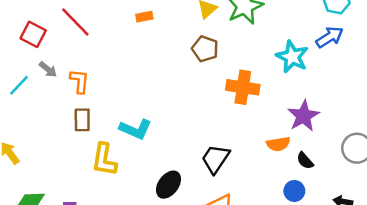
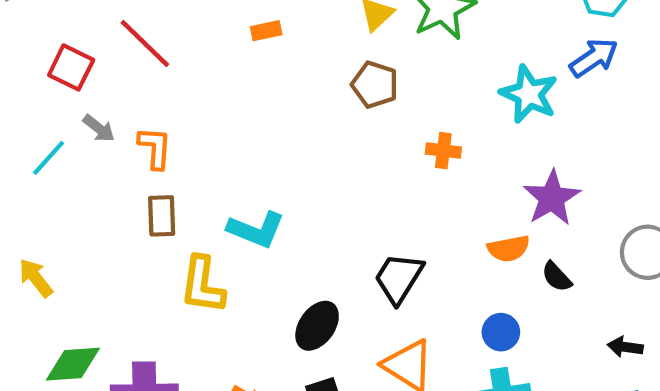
orange cross: (243, 87) -> (443, 151), size x0.6
blue circle: (294, 191) -> (501, 332), moved

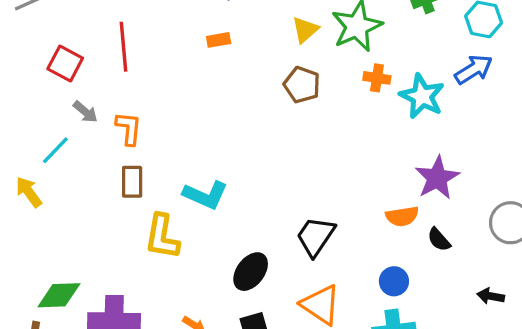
red line: (145, 44) -> (124, 47), turned 39
orange cross: (443, 151) -> (377, 78), moved
cyan line: (49, 158) -> (55, 150), moved
yellow arrow: (36, 278) -> (29, 192), moved

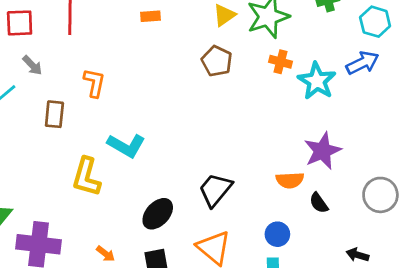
red square: (65, 63) -> (20, 23), turned -36
orange L-shape: (129, 128) -> (94, 83), moved
brown rectangle: (132, 182) -> (54, 114), moved

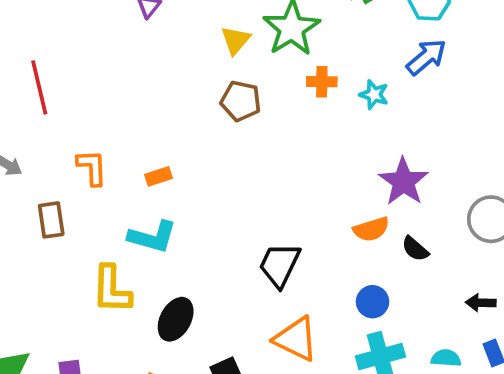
orange rectangle: (151, 16) -> (158, 176), moved
cyan star: (317, 81) -> (374, 95), size x0.6
black ellipse: (158, 214) -> (176, 319), moved

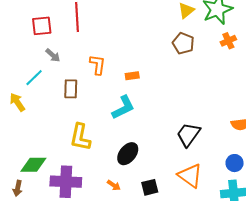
orange cross: (322, 82) -> (228, 41), turned -35
cyan L-shape: (152, 237) -> (123, 107), turned -52
yellow L-shape: (112, 289) -> (80, 137), moved

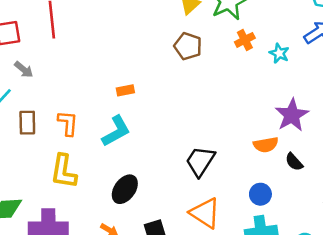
orange L-shape: (98, 65) -> (68, 123), moved
brown rectangle: (71, 89) -> (27, 123), moved

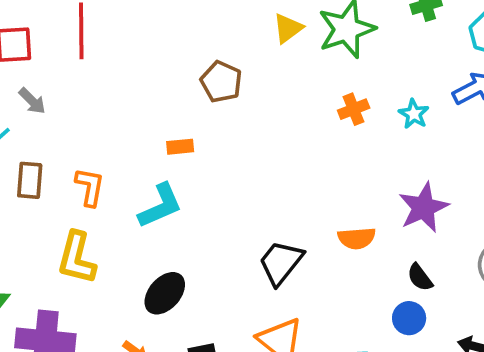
orange cross: (245, 40) -> (354, 109), moved
brown pentagon: (188, 46) -> (221, 82), moved
orange semicircle: (266, 145) -> (357, 238), moved
blue circle: (260, 194) -> (409, 318), moved

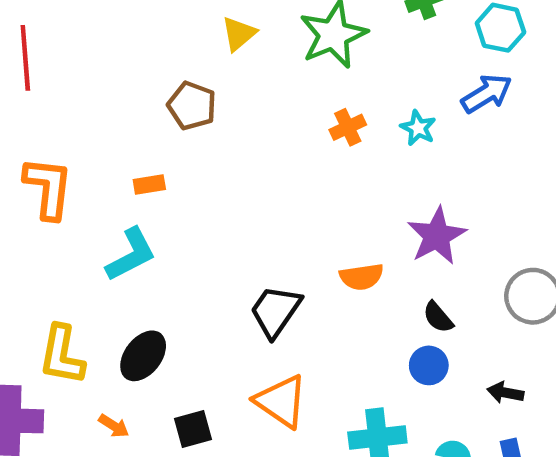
yellow triangle: (288, 28) -> (239, 34), moved
orange L-shape: (90, 187) -> (48, 188), moved, size x1.4
yellow L-shape: (77, 258) -> (62, 355), moved

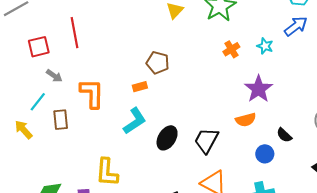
brown pentagon: (192, 106) -> (158, 63), moved
purple star: (437, 236) -> (259, 89), moved
black ellipse: (143, 356) -> (167, 138), moved
blue circle: (429, 365) -> (265, 154), moved

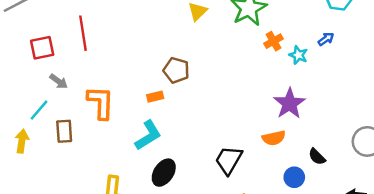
blue arrow: (296, 26) -> (326, 39), moved, size x0.6
orange cross: (231, 49) -> (274, 41), moved
yellow arrow: (23, 130) -> (22, 141), turned 48
black ellipse: (167, 138) -> (164, 173), moved

